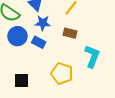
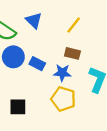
blue star: (43, 23) -> (62, 73), moved

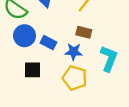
black square: (18, 107) -> (32, 70), moved

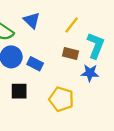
blue star: (74, 52) -> (90, 73), moved
cyan L-shape: (109, 59) -> (96, 45), moved

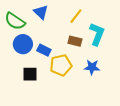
blue star: (90, 73) -> (92, 67), moved
yellow pentagon: (61, 99) -> (61, 65), moved, turned -30

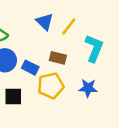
blue triangle: (41, 12) -> (45, 22), moved
brown rectangle: (75, 41) -> (58, 58), moved

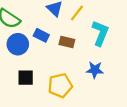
blue rectangle: (30, 68) -> (41, 35), moved
yellow pentagon: (51, 86) -> (60, 85), moved

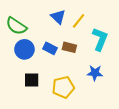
blue rectangle: (41, 35) -> (50, 48), moved

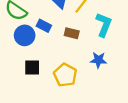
blue rectangle: (50, 48) -> (44, 26), moved
yellow pentagon: (63, 87) -> (65, 75), turned -30

